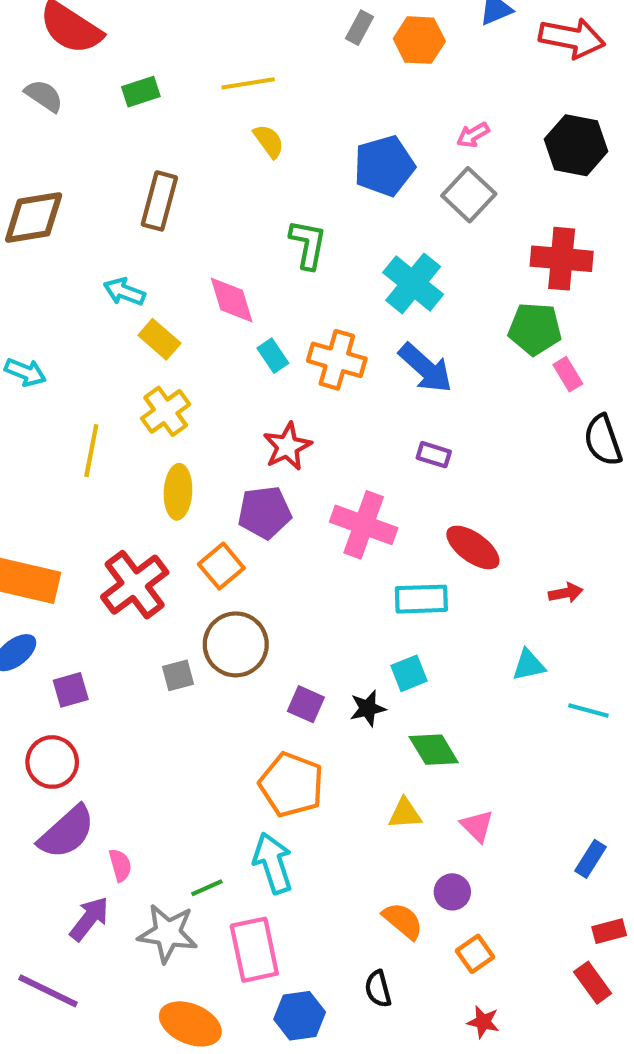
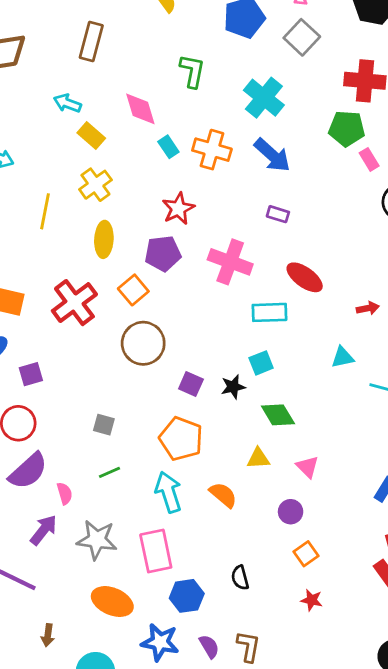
gray square: (178, 675) -> (104, 425), moved, turned 30
green line: (207, 888) -> (109, 472), moved
orange semicircle: (403, 921) -> (223, 495), moved

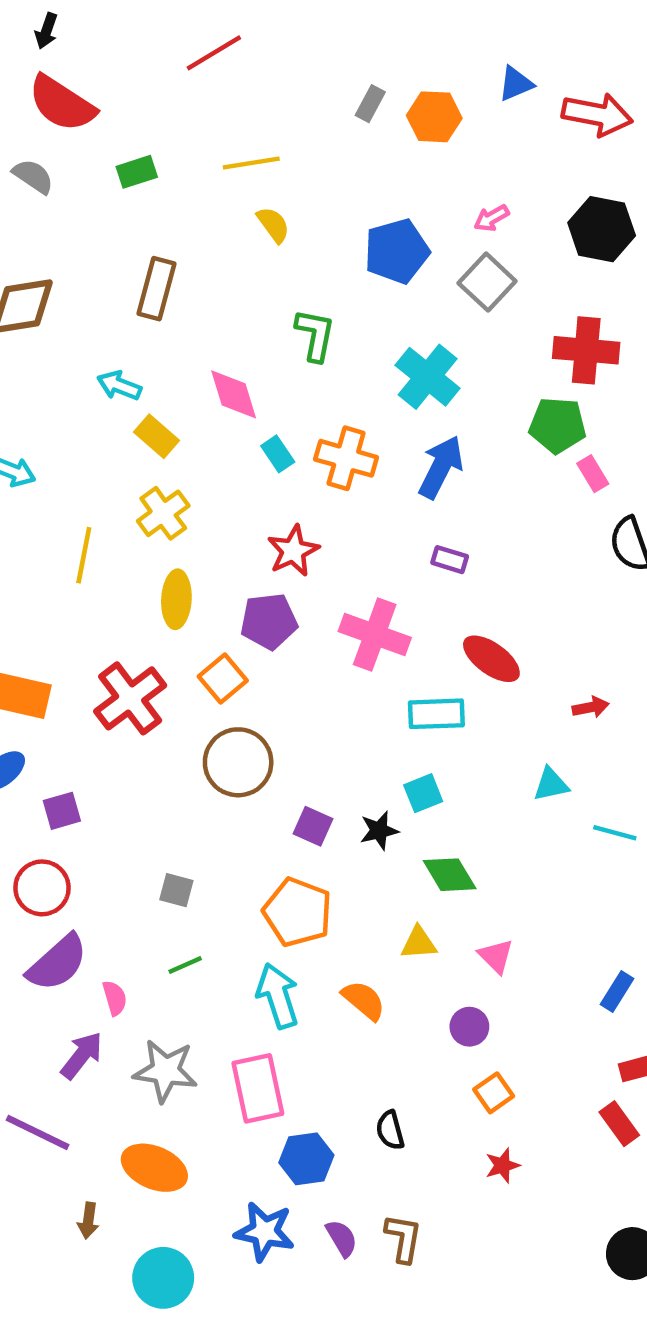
blue arrow: (272, 155) -> (441, 467), turned -105
red star: (312, 600) -> (502, 1165), turned -30
orange ellipse: (112, 602) -> (154, 1168), moved

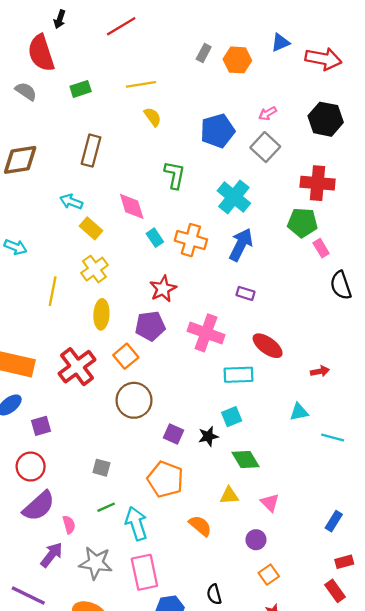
black arrow: (46, 31) -> (60, 19), moved
red semicircle: (62, 104) -> (41, 53), turned 39
cyan arrow: (278, 996) -> (136, 523), moved

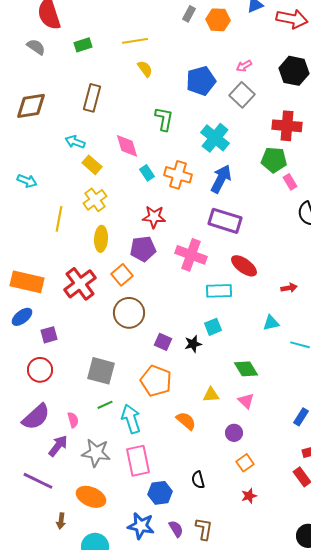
red star: (163, 289) -> (154, 217), turned 30
purple rectangle: (245, 293) -> (225, 221), size x2.0
green diamond: (245, 460) -> (246, 369), moved
gray square: (101, 468) -> (101, 371), size x1.8
purple semicircle: (39, 506) -> (36, 417), moved

